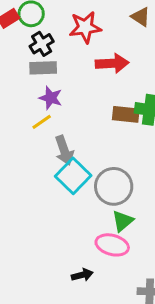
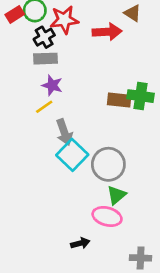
red star: (85, 27) -> (64, 20), moved
red arrow: (112, 63) -> (107, 32), moved

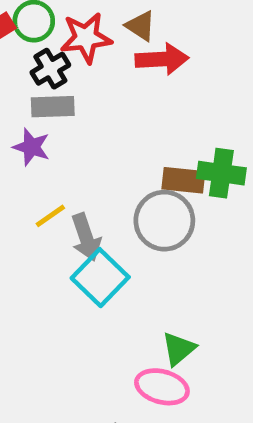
brown triangle: (132, 13) -> (141, 26), moved
purple star: (52, 85) -> (31, 147), moved
yellow line: (44, 107) -> (50, 216), moved
gray circle: (108, 164) -> (164, 221), moved

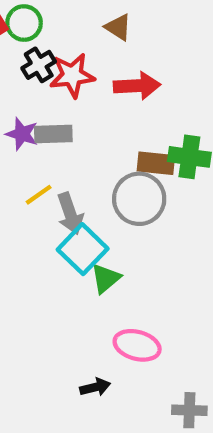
red star: (86, 38) -> (72, 75), moved
red arrow: (162, 59) -> (137, 86), moved
gray rectangle: (53, 107) -> (53, 134), moved
green triangle: (179, 349) -> (106, 278), moved

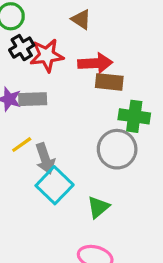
brown rectangle: (156, 163) -> (109, 82), moved
gray circle: (139, 199) -> (117, 149), moved
green triangle: (106, 278) -> (98, 207), moved

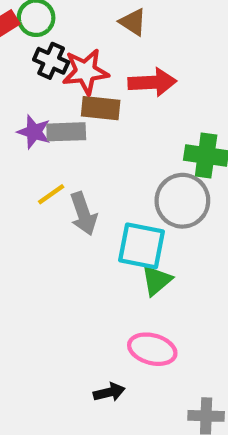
black cross: (22, 48) -> (51, 61), turned -35
brown rectangle: (109, 82) -> (101, 108), moved
cyan square: (55, 185) -> (142, 246), moved, turned -33

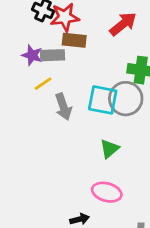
red arrow: (152, 82) -> (123, 24), moved, turned -36
yellow line: (51, 194) -> (43, 84), moved
cyan square: (142, 246) -> (103, 100), moved

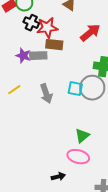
yellow line: (43, 84) -> (14, 90), moved
cyan square: (103, 100) -> (75, 89), size x0.7
green triangle: (109, 149) -> (82, 136), moved

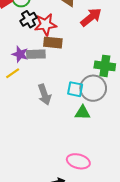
black cross: (31, 23) -> (29, 19), turned 35
red arrow: (90, 33) -> (91, 17), moved
yellow line: (14, 90) -> (13, 73), moved
green triangle: (82, 136) -> (83, 113), moved, turned 42

